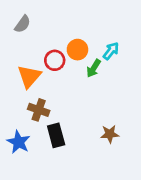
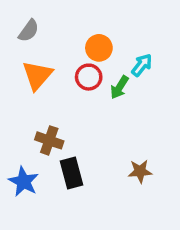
orange circle: (77, 50) -> (99, 48), moved
red circle: (55, 60) -> (89, 77), moved
orange triangle: (29, 76) -> (37, 75), moved

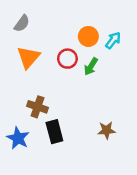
orange circle: (99, 48) -> (88, 36), moved
cyan arrow: (142, 65) -> (113, 40), moved

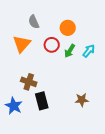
gray semicircle: (22, 23) -> (34, 22), moved, turned 120
cyan arrow: (113, 40) -> (89, 51), moved

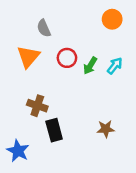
orange circle: (68, 28) -> (112, 19), moved
blue star: (14, 106) -> (18, 151), moved

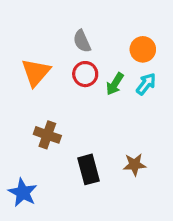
orange circle: (112, 19) -> (143, 49), moved
gray semicircle: (44, 28) -> (82, 41), moved
black rectangle: (54, 130) -> (88, 169), moved

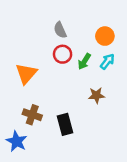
orange triangle: (36, 72) -> (26, 74), moved
brown cross: (47, 135) -> (32, 115), moved
brown star: (135, 165) -> (96, 95), moved

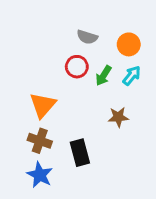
gray semicircle: (60, 30) -> (87, 37), moved, turned -49
orange triangle: (26, 74) -> (43, 105), moved
blue star: (17, 141) -> (40, 175), moved

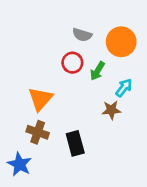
orange circle: (129, 44) -> (121, 42), size x1.4
cyan arrow: (132, 76) -> (124, 88), moved
blue star: (40, 175) -> (19, 164), moved

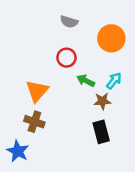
gray semicircle: (82, 35) -> (69, 22), moved
green arrow: (97, 71) -> (86, 81), moved, turned 84
black rectangle: (75, 143) -> (101, 132), moved

